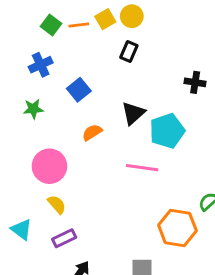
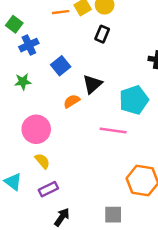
green square: (51, 25) -> (14, 24), moved
black triangle: (133, 113) -> (92, 84), moved

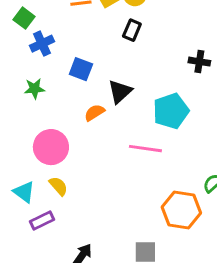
blue square: (61, 66) -> (81, 69), turned -30
cyan triangle: (13, 182) -> (24, 192), moved
purple rectangle: (48, 189) -> (42, 221), moved

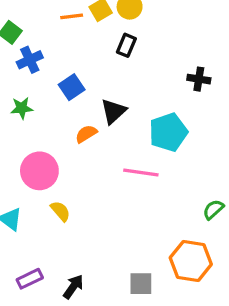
blue square: (81, 69) -> (72, 87), turned 35
yellow semicircle: (58, 186) -> (60, 211), moved
orange hexagon: (181, 210) -> (191, 261), moved
purple rectangle: (42, 221) -> (30, 279), moved

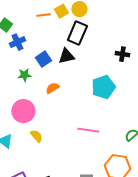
black rectangle: (126, 45) -> (77, 33), size x1.6
green star: (22, 108) -> (24, 75), moved
black triangle: (113, 111) -> (66, 56), moved, turned 30
pink line: (141, 172) -> (88, 130), moved

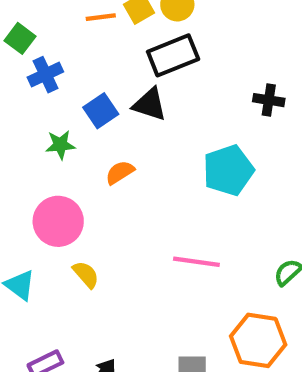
black rectangle: (77, 33) -> (173, 55), turned 45
black triangle: (66, 56) -> (150, 104), turned 30

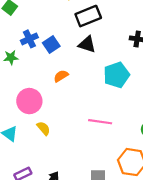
blue cross: (45, 75) -> (29, 39), moved
black triangle: (150, 104) -> (87, 44), moved
green star: (60, 145) -> (11, 57), moved

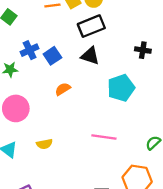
pink circle: (29, 101) -> (16, 108), moved
yellow semicircle: (44, 128) -> (44, 144), turned 120

